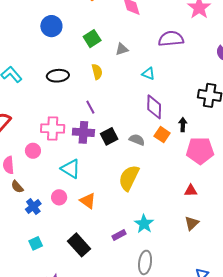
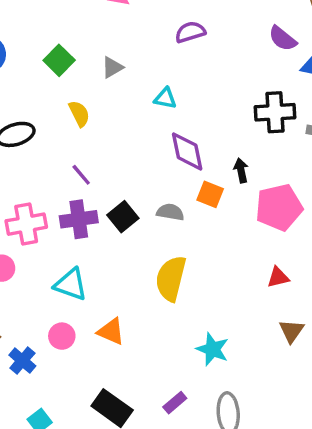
purple semicircle: (171, 39) -> (190, 32), size x0.7
purple rectangle: (119, 235) -> (175, 403), moved

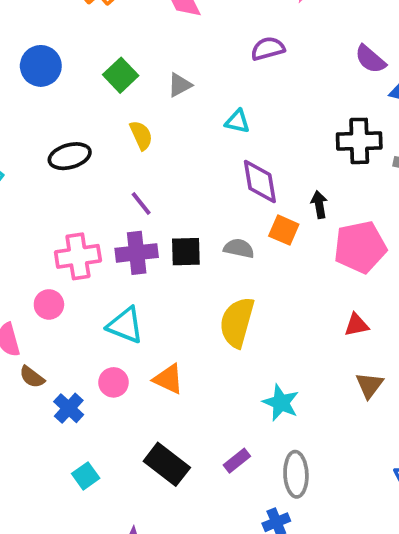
black square: (123, 217) -> (186, 252), turned 36

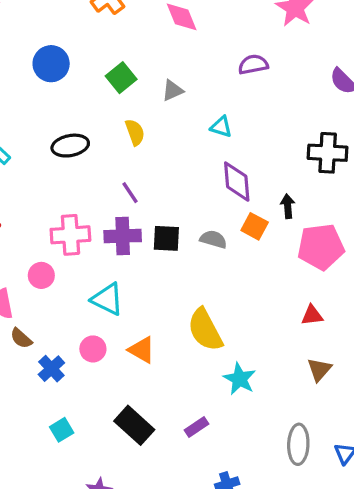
yellow semicircle: (237, 322) -> (205, 330), moved, turned -48
gray ellipse: (296, 474) -> (298, 444), moved

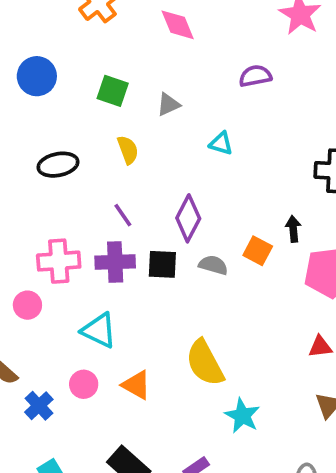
green square: (121, 78) -> (113, 91), turned -32
purple diamond: (237, 182) -> (188, 218), moved, turned 33

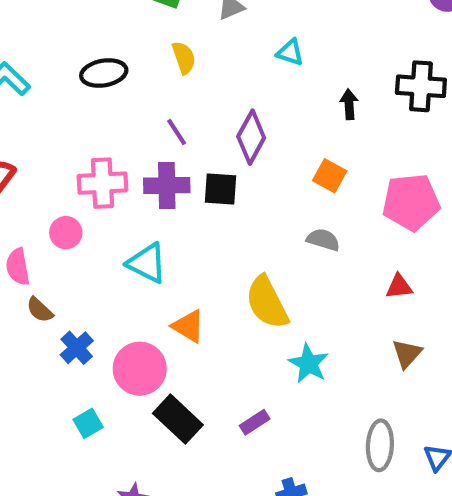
black arrow: (293, 229) -> (349, 104), moved
gray semicircle: (213, 265) -> (323, 240), moved
pink circle: (84, 384) -> (140, 369), moved, size x1.6

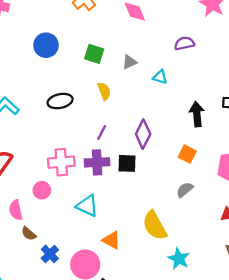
cyan triangle: (290, 52) -> (160, 77), moved
black arrow: (349, 104) -> (197, 114), size x1.5
purple line: (177, 132) -> (102, 133), turned 63
gray semicircle: (323, 240) -> (185, 190), turned -54

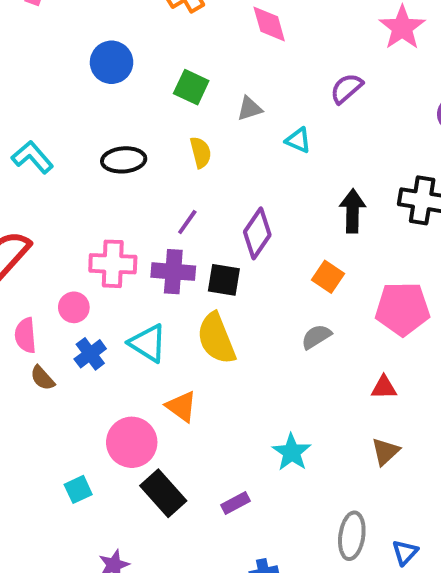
purple semicircle: (184, 43) -> (347, 88), turned -36
yellow semicircle: (155, 226) -> (216, 338), moved
blue cross: (50, 254) -> (90, 354), moved

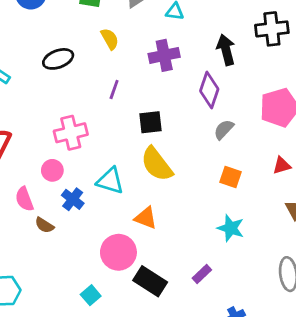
purple diamond: (257, 233) -> (209, 90), moved
purple cross: (173, 272) -> (164, 55), moved
orange square: (328, 277) -> (231, 177), moved
gray semicircle: (316, 337) -> (224, 130), moved

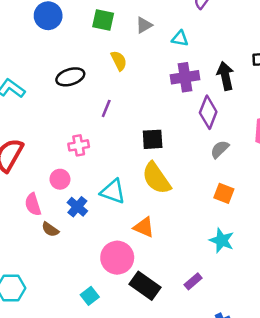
purple cross: (164, 55) -> (185, 77), moved
purple line: (114, 89) -> (106, 108), moved
pink cross: (71, 133) -> (79, 145), size x0.7

